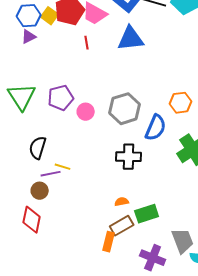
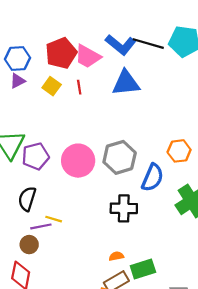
yellow square: (50, 16) -> (52, 86), moved
purple pentagon: (61, 98) -> (36, 156), moved
pink circle: (86, 112) -> (78, 161), size x1.8

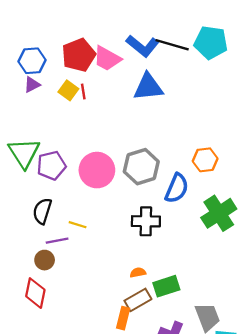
red line: (79, 87) -> (83, 91), moved
yellow line: (54, 219) -> (78, 225), moved

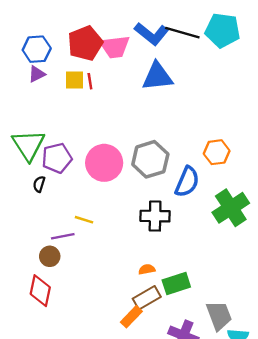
pink trapezoid: (107, 58) -> (115, 47), turned -36
yellow square: (68, 90) -> (75, 80), turned -36
black semicircle: (42, 211) -> (39, 184), moved, size x0.6
orange rectangle: (123, 318) -> (131, 317), turned 30

